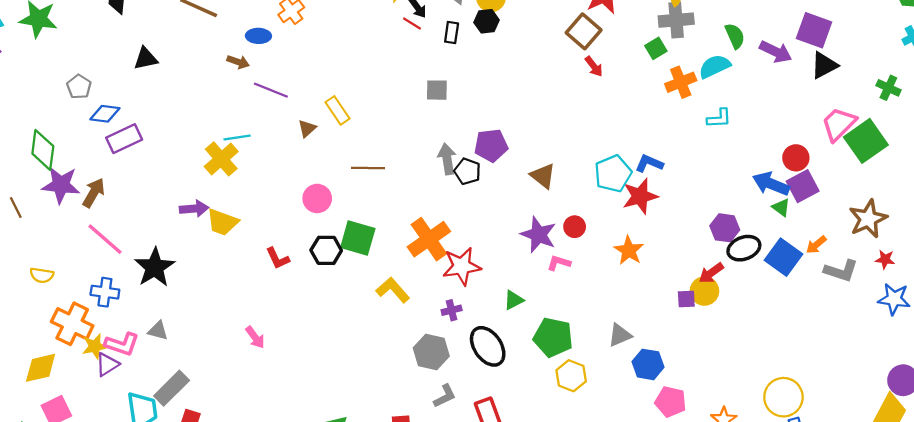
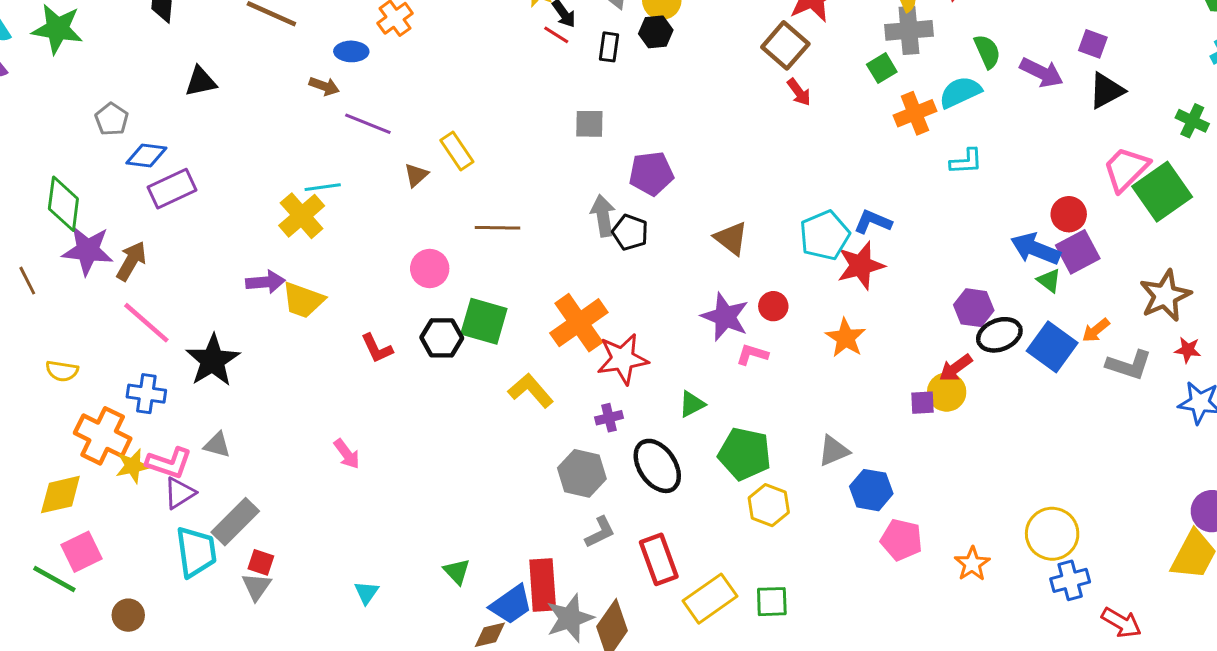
purple square: (814, 30) -> (1093, 44), size x0.6
purple pentagon: (491, 145) -> (651, 174), moved
purple triangle: (107, 364) -> (180, 493), moved

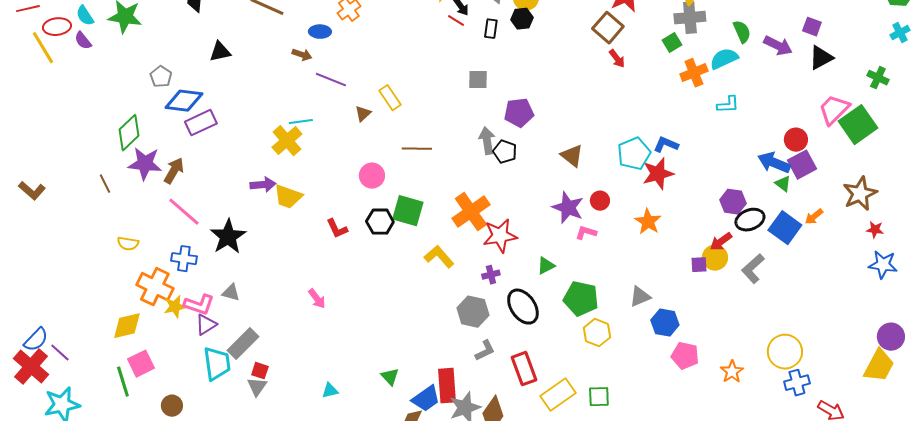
blue diamond: (146, 155) -> (184, 101), size x1.4
green diamond: (63, 204) -> (129, 133), turned 39
gray L-shape: (1129, 365) -> (753, 269), moved, turned 120
green line: (54, 579) -> (123, 382), turned 44
cyan triangle: (366, 593) -> (330, 391), turned 42

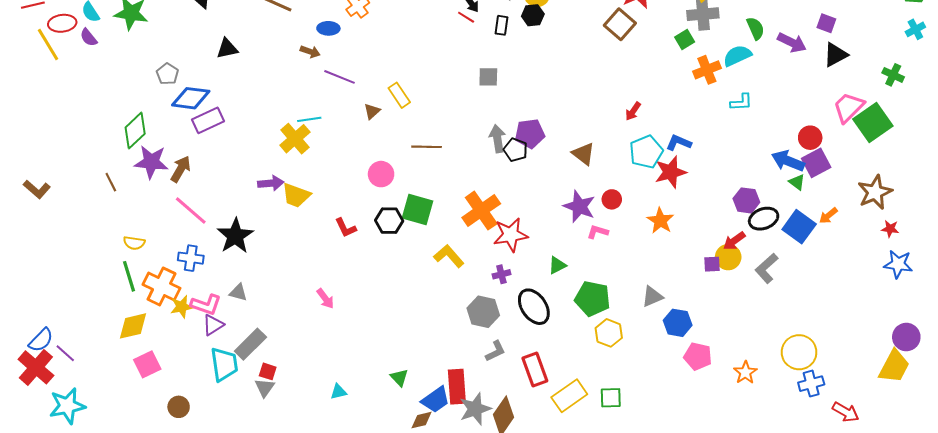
red arrow: (617, 59) -> (633, 111), moved, turned 72
purple pentagon: (519, 113) -> (530, 134), moved
green line: (123, 382) -> (129, 276), moved

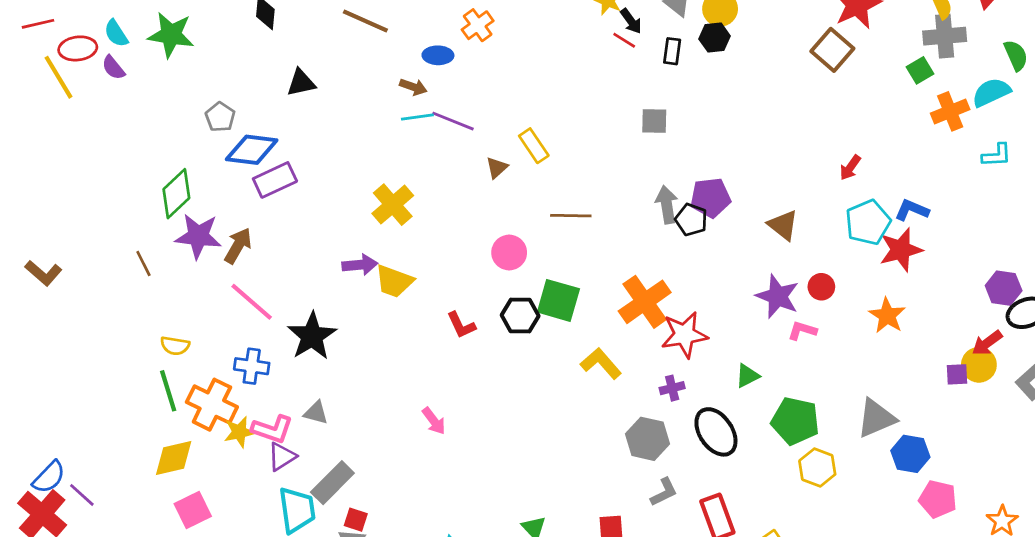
cyan line: (309, 119) -> (417, 117), moved
gray triangle: (652, 297) -> (876, 418), size x1.4

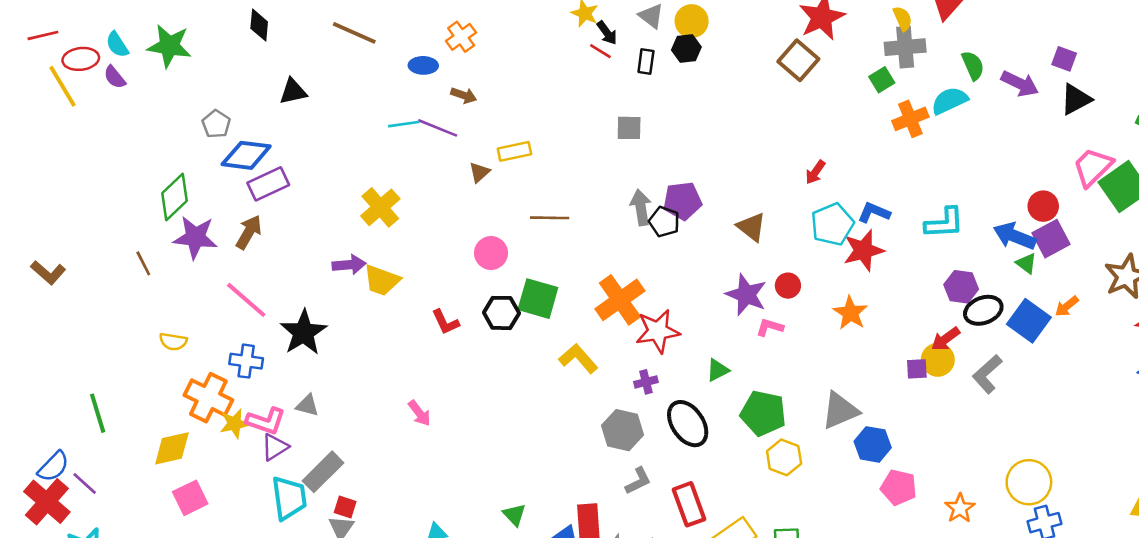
brown arrow: (413, 87) -> (464, 95), moved
yellow rectangle: (534, 146) -> (514, 151), turned -68
cyan L-shape: (997, 155) -> (944, 223), moved, size x1.4
brown arrow: (238, 246) -> (249, 232), moved
green line: (168, 391) -> (98, 413), moved

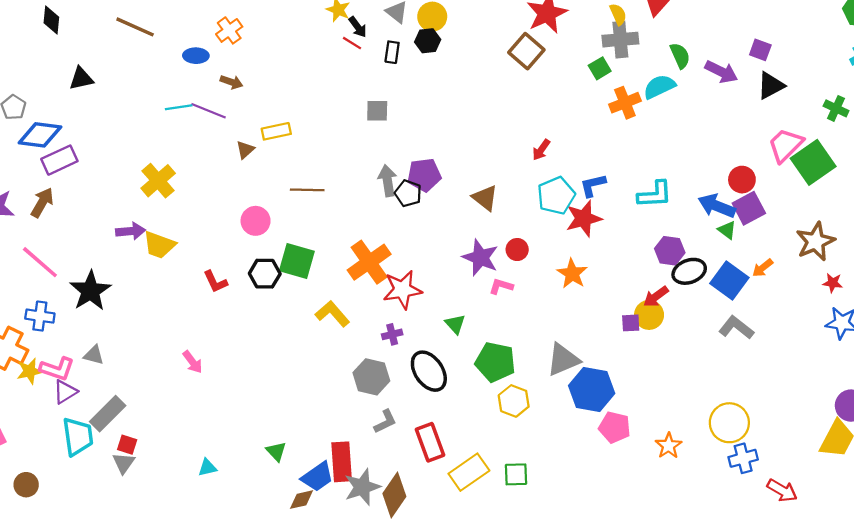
blue L-shape: (874, 213) -> (593, 185), turned -36
green triangle: (718, 370) -> (455, 324), turned -45
gray L-shape: (987, 374) -> (736, 328), moved, turned 80
blue hexagon: (873, 444) -> (592, 389), size x1.4

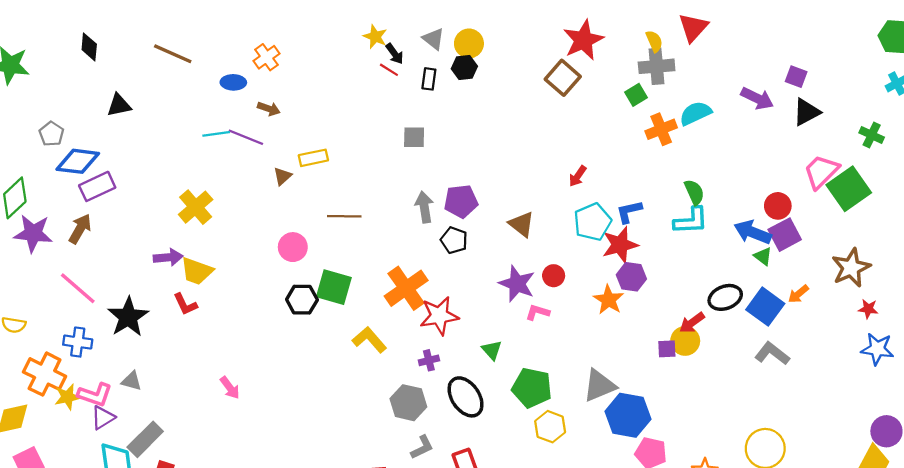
green semicircle: (680, 56) -> (694, 192), moved
black pentagon: (408, 193) -> (454, 240), moved
purple hexagon: (670, 251) -> (631, 277), moved
red L-shape: (215, 282) -> (185, 304), moved

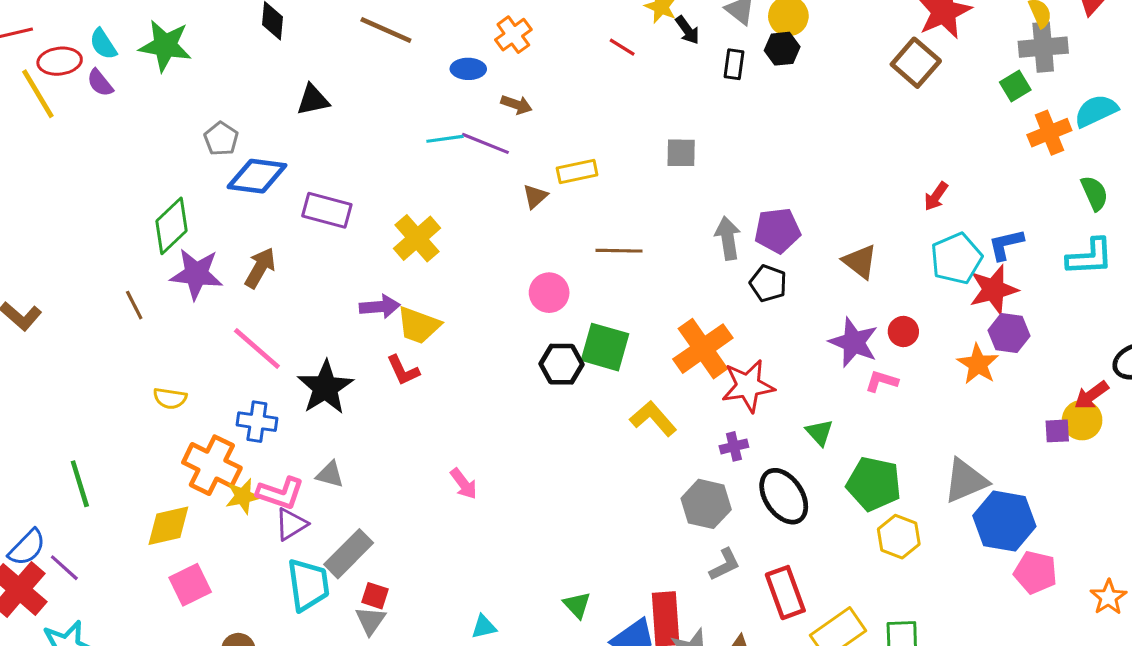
red line: (389, 70) -> (622, 47), moved
gray square: (414, 137) -> (681, 153), moved
purple rectangle: (97, 186) -> (327, 210), moved, turned 40
green semicircle: (694, 192) -> (1094, 193), moved

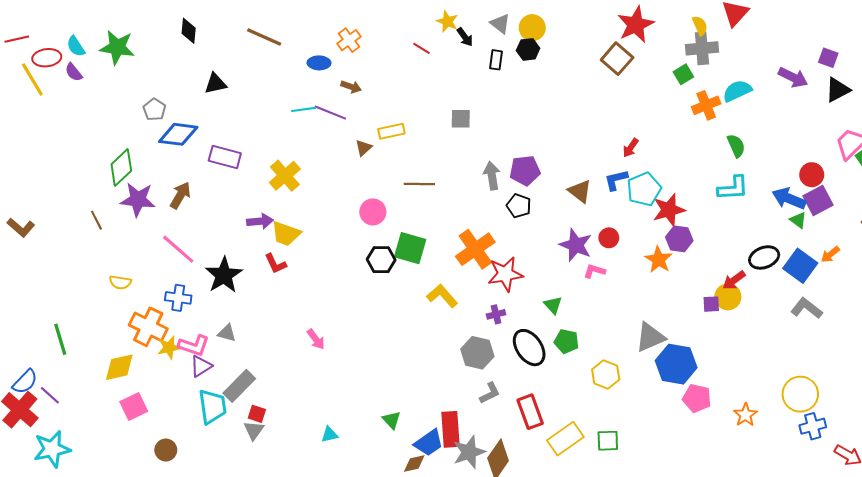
blue L-shape: (1006, 244) -> (616, 180), moved
green pentagon: (874, 484) -> (566, 341), moved, size x0.7

